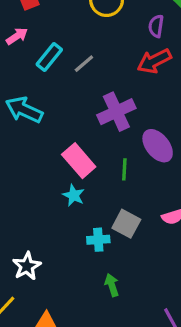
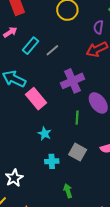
pink rectangle: (79, 161) -> (36, 99), moved
cyan cross: (98, 240) -> (52, 161), moved

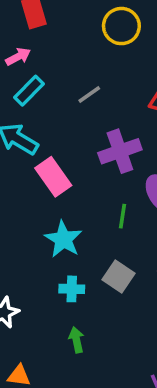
cyan rectangle: (31, 46) -> (29, 91), moved
cyan star: (45, 134) -> (63, 239), size x1.5
green arrow: (68, 191) -> (76, 340), moved

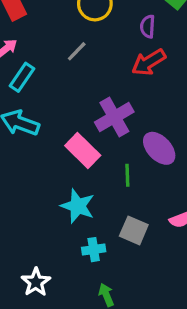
gray line: (89, 95) -> (77, 51), moved
pink rectangle: (53, 177) -> (83, 150), moved

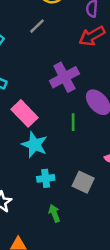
pink rectangle: (83, 150) -> (24, 113), moved
gray square: (134, 230) -> (83, 182), moved

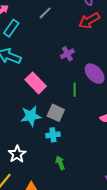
purple cross: (64, 77) -> (67, 54), size x0.6
cyan star: (34, 145) -> (31, 116), moved, turned -30
gray square: (83, 182) -> (56, 113), moved

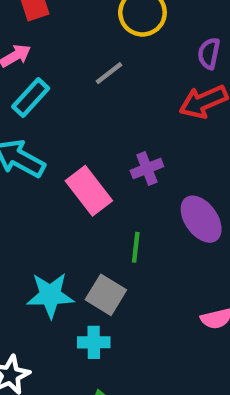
pink rectangle: (36, 83) -> (89, 191), moved
green line: (75, 90) -> (136, 247), moved

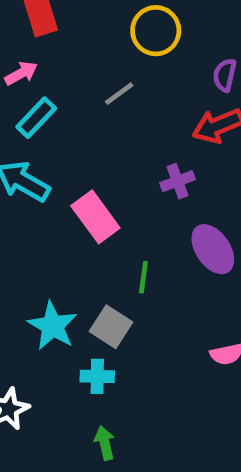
purple cross: (147, 168) -> (178, 181), moved
cyan star: (50, 295) -> (53, 326), turned 30

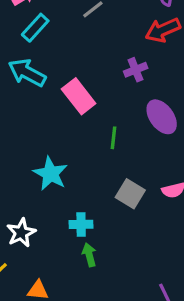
gray square: (111, 327) -> (130, 194), moved
cyan cross: (97, 376) -> (81, 224), moved

